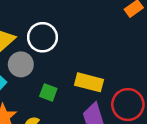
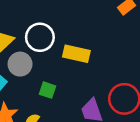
yellow rectangle: (89, 82) -> (76, 54), moved

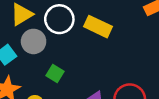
yellow rectangle: (76, 54) -> (98, 27), moved

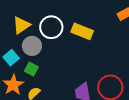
green square: (55, 74) -> (31, 69), moved

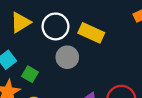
gray circle: (32, 46) -> (67, 57), moved

